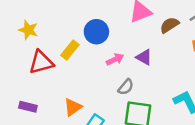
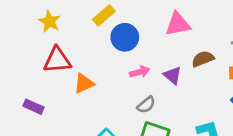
brown semicircle: (169, 25) -> (203, 59), moved
yellow rectangle: (70, 50) -> (104, 15), moved
orange triangle: (73, 107) -> (84, 83), moved

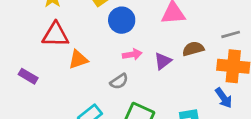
purple triangle: (172, 75) -> (163, 61), turned 36
gray semicircle: (146, 105) -> (119, 81), moved

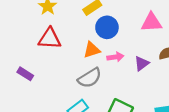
orange triangle: (78, 60) -> (92, 50), moved
gray semicircle: (119, 81) -> (90, 78), moved, size x1.5

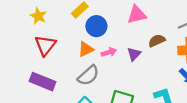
red triangle: (50, 39) -> (45, 45), turned -45
purple rectangle: (25, 74) -> (43, 82), moved, size x1.6

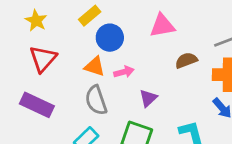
orange triangle: (86, 49) -> (95, 66), turned 42
purple triangle: (134, 54) -> (148, 98), moved
gray semicircle: (88, 75) -> (96, 100), turned 110

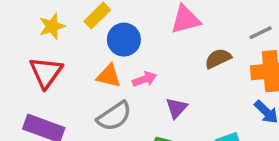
yellow star: (36, 21) -> (52, 26), moved, turned 30
gray semicircle: (96, 100) -> (114, 116), turned -100

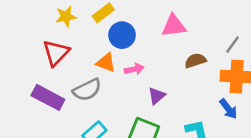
gray line: (261, 33) -> (233, 45), turned -36
gray semicircle: (114, 116) -> (87, 90), moved

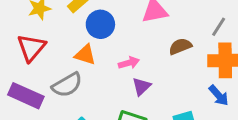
pink arrow: (134, 69) -> (129, 63), moved

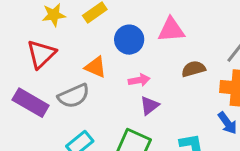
blue circle: (100, 24) -> (129, 40), moved

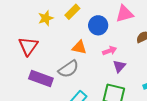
red triangle: (41, 54) -> (28, 46), moved

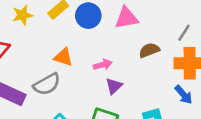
blue circle: (98, 25) -> (88, 16), moved

